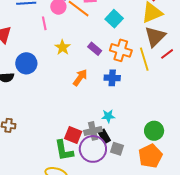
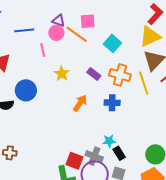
gray cross: (93, 131) -> (94, 156), turned 36
black rectangle: (104, 136) -> (119, 153), moved

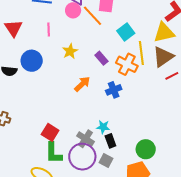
pink line: (43, 50) -> (49, 30), moved
yellow line: (144, 83) -> (141, 53), moved
blue cross: (112, 103) -> (114, 90), turned -35
red square: (75, 161) -> (50, 132), moved

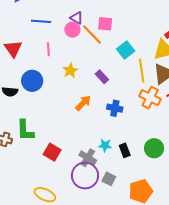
orange cross: (127, 64) -> (150, 98), moved
blue cross: (114, 90) -> (115, 108), turned 35
black rectangle: (110, 141) -> (125, 150), moved
green circle: (146, 149) -> (154, 148), moved
green L-shape: (54, 153) -> (25, 130), moved

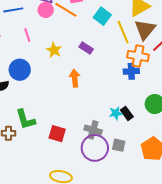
orange arrow: (83, 103) -> (75, 78), turned -36
blue cross: (115, 108) -> (131, 71), moved
cyan star: (105, 145) -> (116, 113), moved

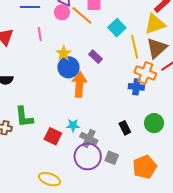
blue circle: (20, 70) -> (68, 67), moved
orange arrow: (75, 78) -> (79, 84), size x1.4
cyan star: (116, 113) -> (73, 125), moved

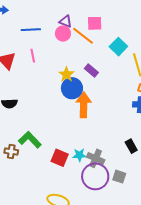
pink line: (40, 34) -> (33, 56), moved
purple rectangle: (96, 57) -> (91, 71), moved
green L-shape: (24, 117) -> (30, 140), turned 145
cyan star: (73, 125) -> (79, 155), moved

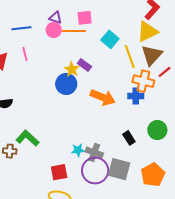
orange line: (83, 36) -> (74, 31), turned -35
yellow star: (66, 74) -> (72, 69), moved
orange arrow: (84, 105) -> (103, 97), moved, turned 115
red square: (60, 158) -> (59, 172), moved, turned -30
gray square: (119, 177) -> (119, 169), size x1.6

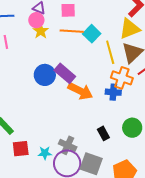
orange line: (74, 31) -> (72, 31), moved
purple rectangle: (84, 65) -> (65, 73), moved, size x1.5
yellow star: (72, 69) -> (41, 31), moved
cyan star: (78, 150) -> (45, 153), moved
red square: (59, 172) -> (21, 149), moved

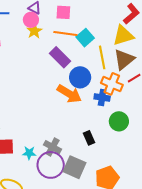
purple rectangle: (65, 73) -> (60, 57), moved
blue circle: (45, 75) -> (80, 77), moved
green circle: (132, 128) -> (119, 121), moved

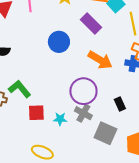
blue circle: (80, 77) -> (59, 42), moved
purple circle: (51, 165) -> (83, 91), moved

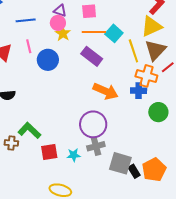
blue circle: (59, 42) -> (48, 60), moved
black rectangle: (120, 104) -> (134, 171), moved
gray cross: (83, 113) -> (96, 146), turned -36

